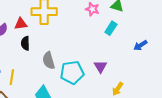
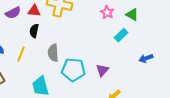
yellow line: (12, 77) -> (21, 54), moved

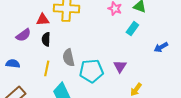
purple semicircle: (13, 13) -> (23, 35), moved
yellow line: (21, 54) -> (47, 68), moved

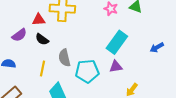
cyan rectangle: (132, 29) -> (117, 42), moved, size x1.6
black semicircle: (46, 39) -> (42, 39), turned -56
purple triangle: (120, 66) -> (116, 67), turned 48

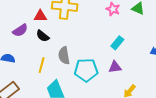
cyan rectangle: (117, 42) -> (117, 43), size x0.6

